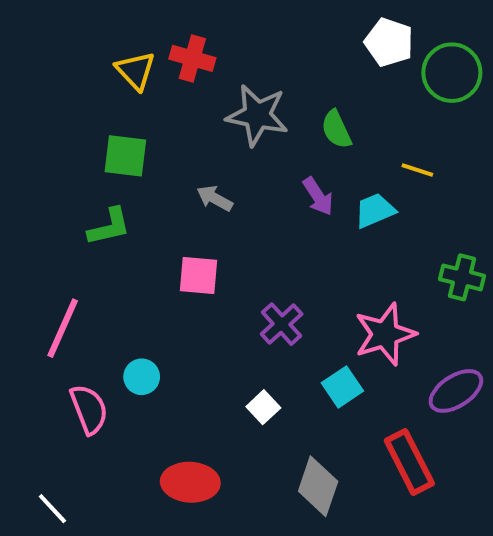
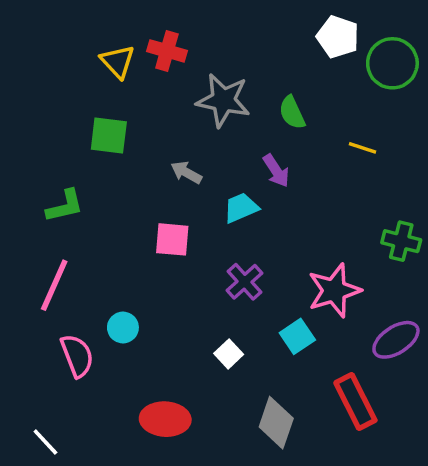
cyan trapezoid: (375, 211) -> (241, 208), moved
green L-shape: (109, 227) -> (65, 206), moved

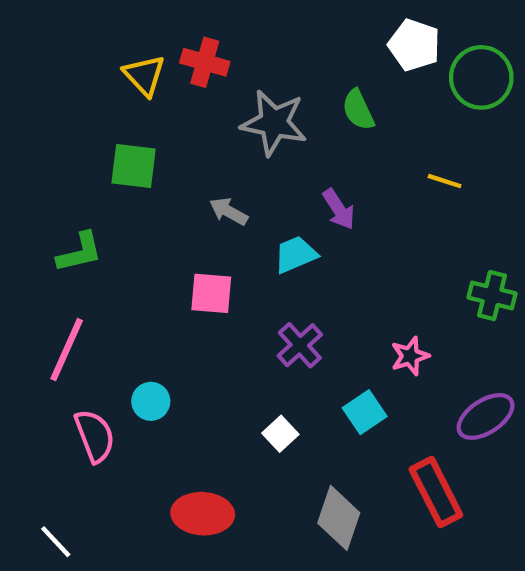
green semicircle: (292, 113) -> (358, 110), moved
pink star: (334, 291) -> (410, 356), size x0.6

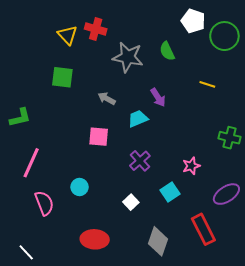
green L-shape: (80, 252) -> (20, 118), moved
cyan circle: (151, 401) -> (80, 187), moved

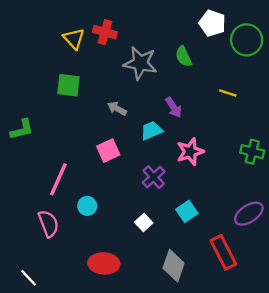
pink square: (99, 137) -> (108, 151), turned -30
pink line: (31, 163) -> (58, 179), moved
pink star: (191, 166) -> (190, 152), moved, size x1.4

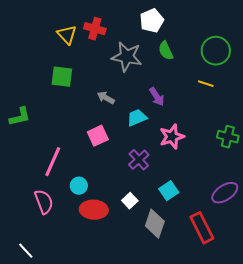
white pentagon: (212, 23) -> (152, 21), moved, turned 30
green circle: (247, 40) -> (216, 51), moved
red ellipse: (104, 263) -> (94, 210), moved
gray diamond: (174, 266) -> (155, 224), moved

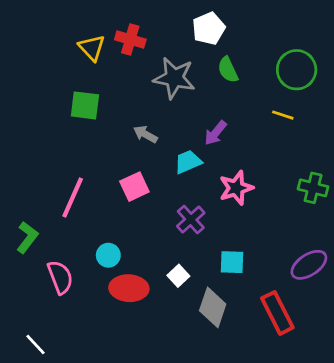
purple arrow: (157, 97) -> (215, 133), turned 72
green L-shape: (20, 117) -> (27, 237), moved, turned -40
pink line: (53, 162) -> (73, 198), moved
cyan square: (169, 191) -> (232, 262), turned 36

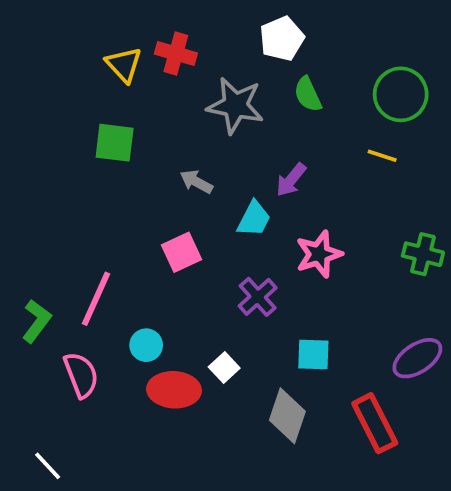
cyan trapezoid: (188, 162) -> (254, 219), turned 140
pink line: (73, 198) -> (96, 299), moved
white square: (178, 276) -> (224, 367), moved

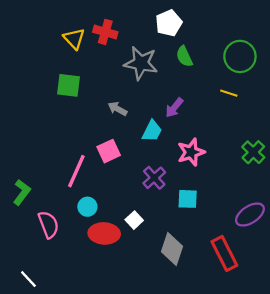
green cross: (423, 254) -> (253, 152), turned 30
pink line: (96, 299) -> (76, 171), moved
cyan square: (313, 354) -> (188, 199), moved

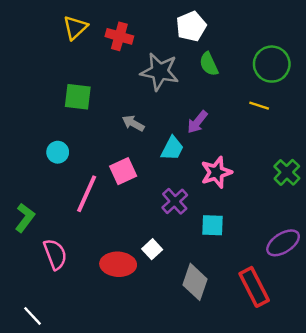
yellow triangle: (74, 39) -> (75, 28), moved, turned 30
cyan circle: (87, 207) -> (58, 152), moved

